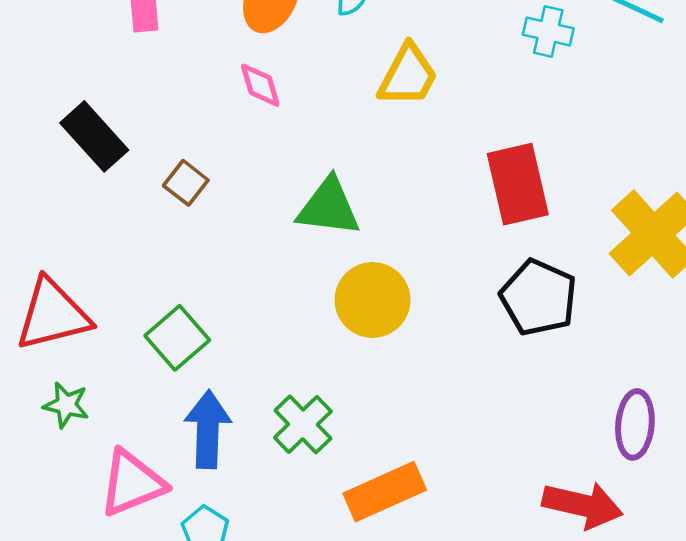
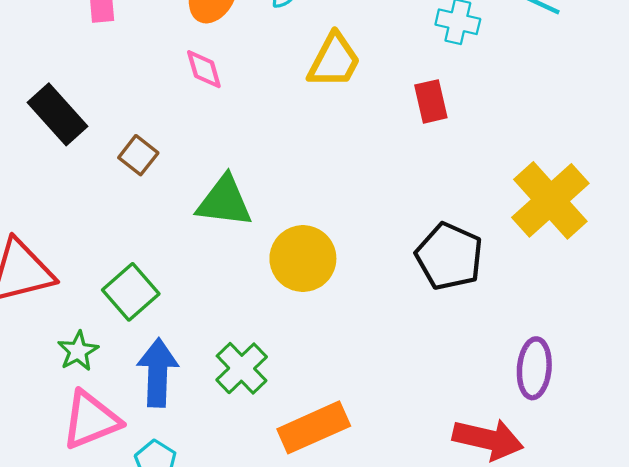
red rectangle: (518, 184) -> (431, 101), moved, size x0.6
green triangle: (329, 207) -> (224, 201), moved
green star: (66, 405) -> (78, 351), moved, turned 30

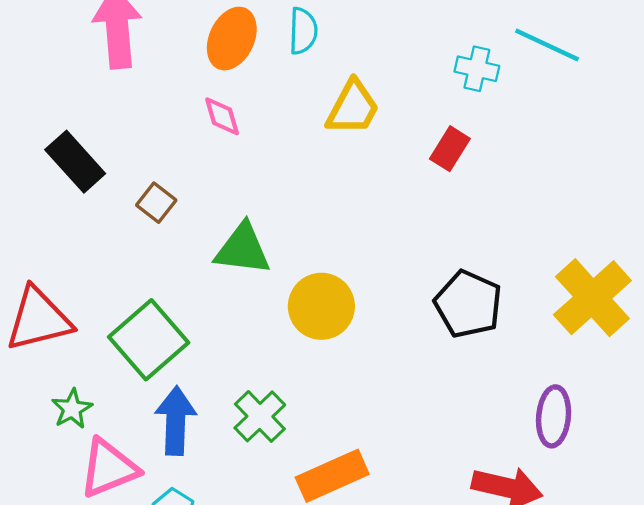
red rectangle: (431, 101) -> (450, 149), turned 45
yellow cross: (550, 200) -> (592, 298), moved
green square: (131, 292) -> (149, 340), size x1.4
green star: (78, 351) -> (72, 409), moved

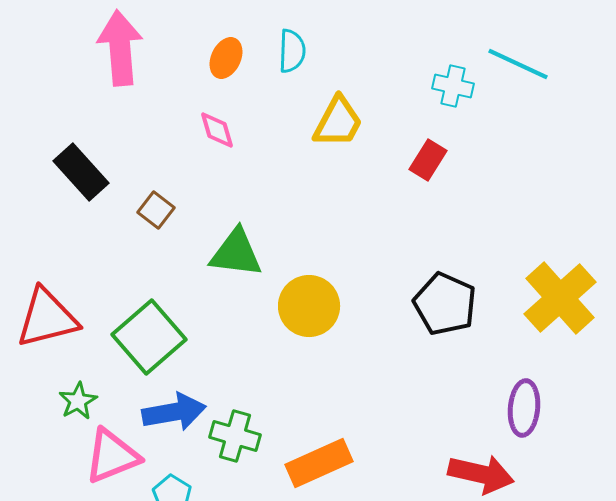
orange ellipse: (232, 39) -> (226, 58), size x0.7
green cross: (260, 416) -> (235, 436), moved, turned -30
blue arrow: (176, 421) -> (174, 412), turned 78

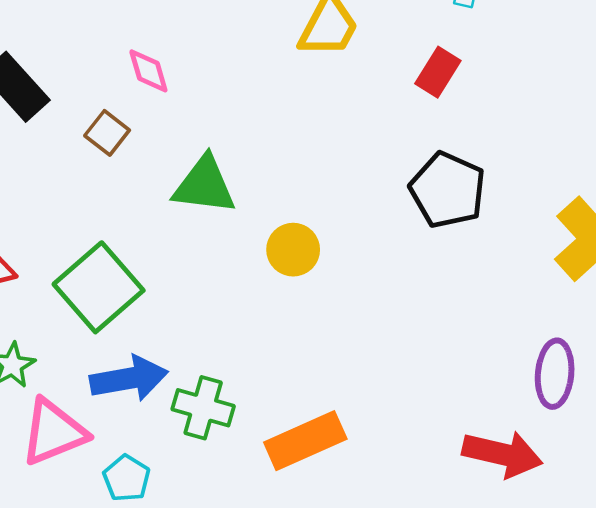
pink diamond: (217, 130) -> (148, 71), moved
black pentagon: (445, 304) -> (448, 190), moved
yellow circle: (309, 306) -> (293, 250), size x0.7

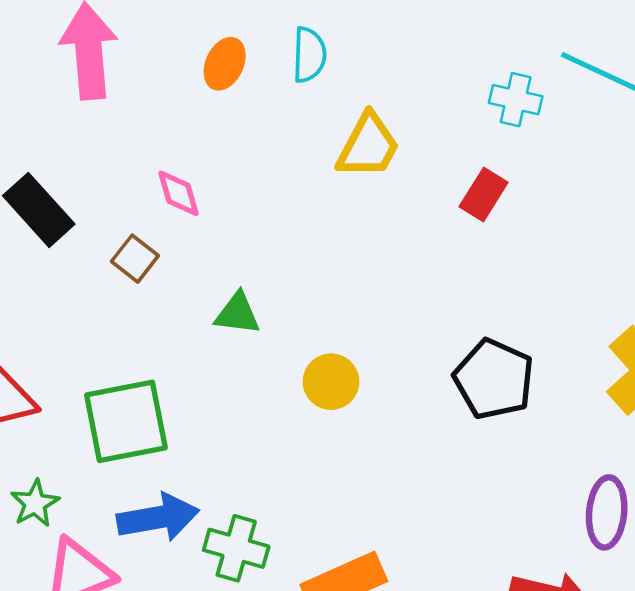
green triangle: (204, 185) -> (237, 314), size x0.7
black pentagon: (448, 190) -> (494, 379), moved
green square: (99, 287) -> (126, 421), turned 30

